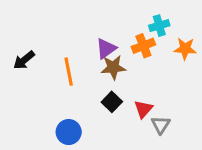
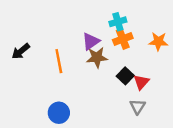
cyan cross: (159, 26) -> (118, 22), moved
black square: (112, 102) -> (125, 76), moved
red triangle: (143, 109) -> (141, 82), moved

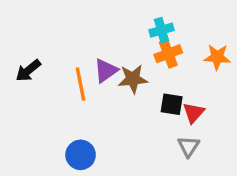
purple triangle: (91, 41) -> (106, 71), moved
black square: (125, 76) -> (172, 104), turned -35

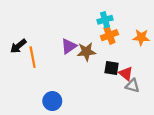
orange line: (81, 84) -> (33, 57), moved
red triangle: (194, 113) -> (126, 74), turned -32
gray triangle: (188, 146) -> (132, 86), moved, turned -48

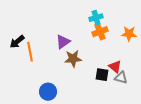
brown star: (86, 52) -> (73, 59), moved
black square: (112, 68) -> (102, 75), moved

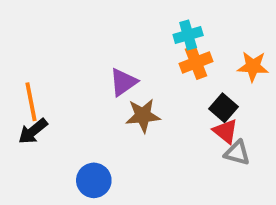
black arrow: (17, 42) -> (33, 131), moved
orange line: (30, 52) -> (31, 102), moved
black square: (102, 75) -> (223, 108), moved, turned 32

